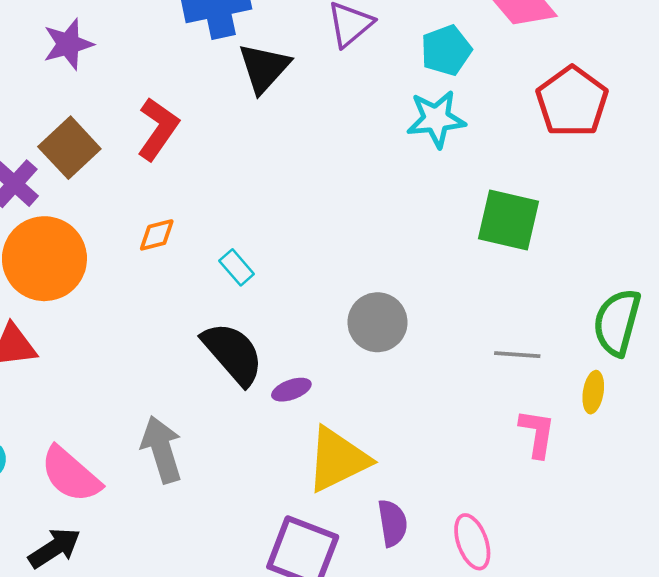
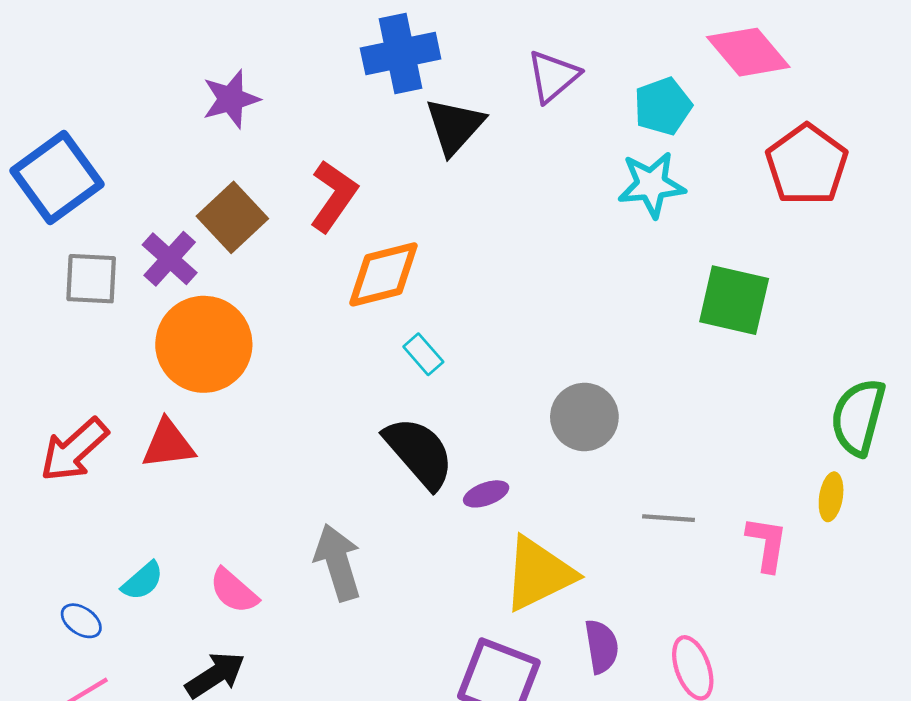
orange diamond: (157, 235) -> (383, 274), moved, size x1.8
gray line: (517, 355) -> (669, 518), moved
pink semicircle: (71, 474) -> (234, 591), size x0.7

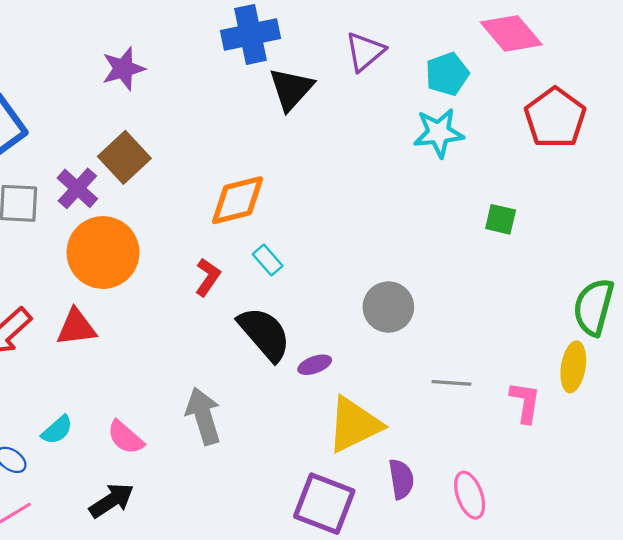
red L-shape: (334, 196) -> (208, 277), moved, size x0.7
green square: (734, 300) -> (501, 219), size x0.6
yellow ellipse: (831, 497) -> (573, 367), size x1.4

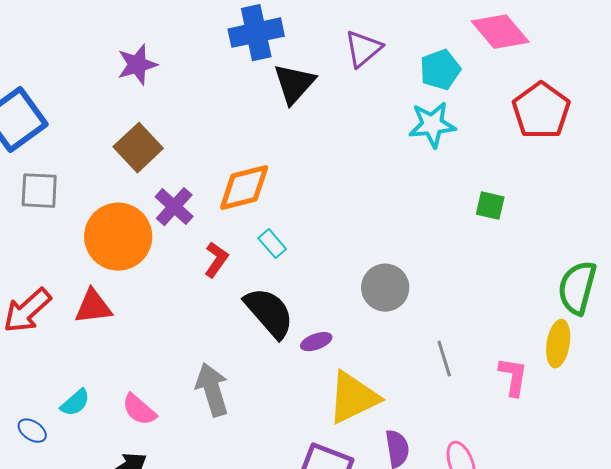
purple cross: (77, 188) -> (174, 207), moved
gray line: (451, 383) -> (444, 359), turned 69

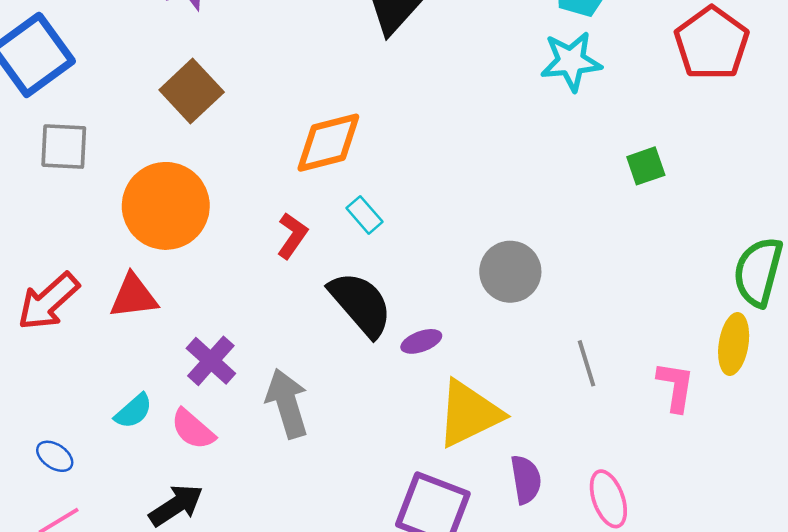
green square: (490, 206) -> (646, 166), turned -32
purple cross: (174, 207) -> (211, 361), moved
cyan semicircle: (75, 403) -> (133, 411), moved

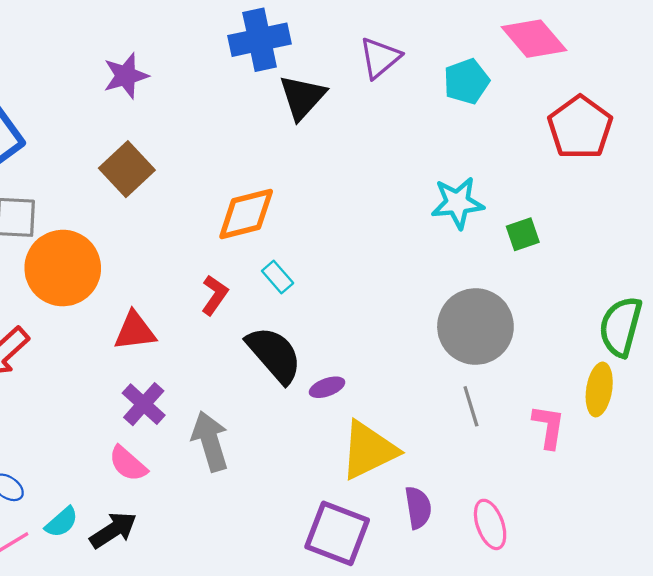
cyan star: (571, 61) -> (457, 203), moved
orange circle: (166, 206) -> (63, 268), moved
gray circle: (510, 272) -> (475, 327), moved, size x1.4
red triangle: (133, 296) -> (135, 331), moved
cyan semicircle: (133, 411) -> (62, 522), moved

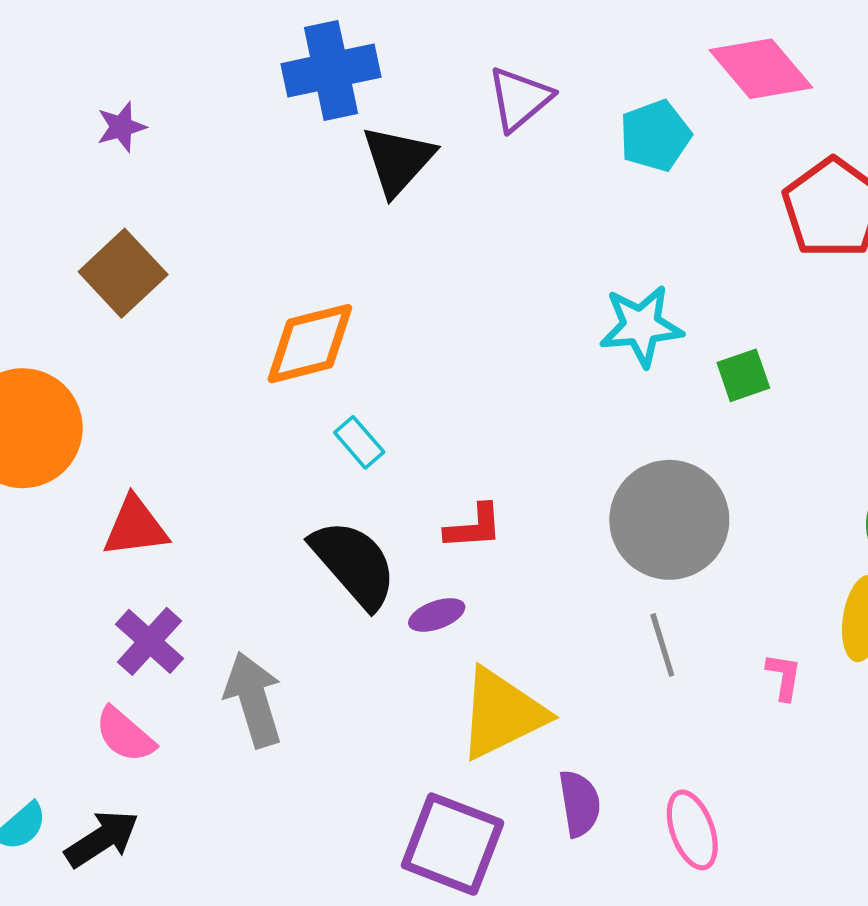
purple star: (126, 76) -> (121, 127), size x0.7
red L-shape: (215, 295) -> (474, 527), moved, turned 51
pink L-shape: (549, 427) -> (784, 677), size x0.7

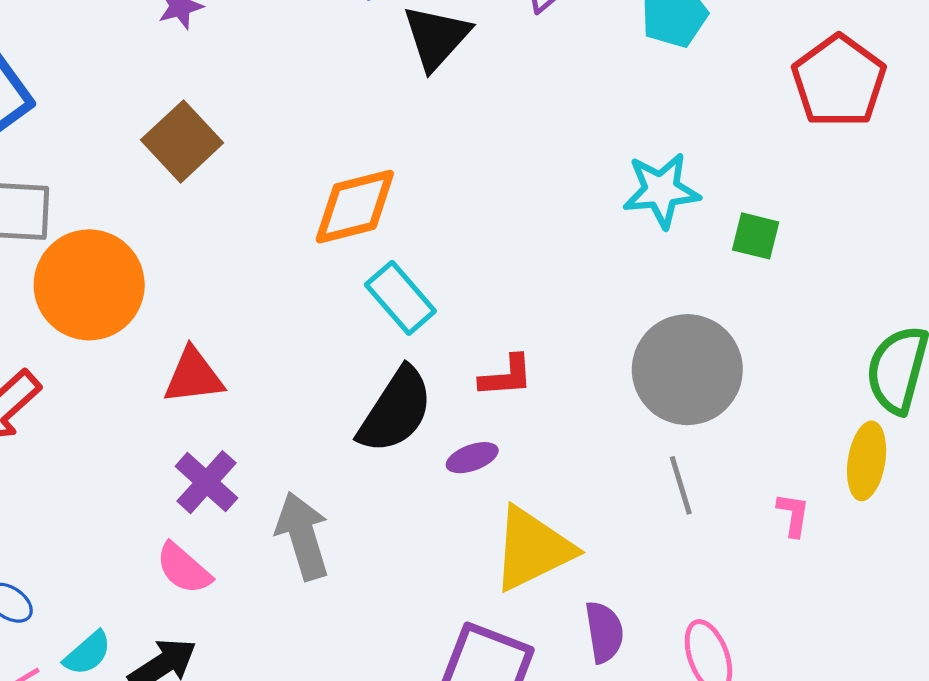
green square: (743, 375) -> (756, 236), turned 33
cyan rectangle: (359, 442) -> (400, 298), size x1.5
black semicircle: (354, 564) -> (396, 410), turned 74

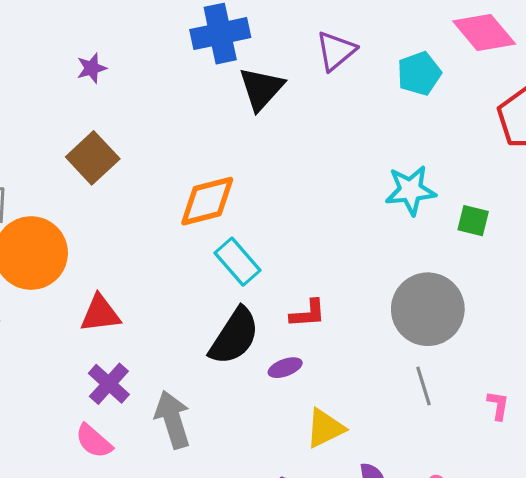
yellow triangle: (532, 549) -> (325, 428), size x0.7

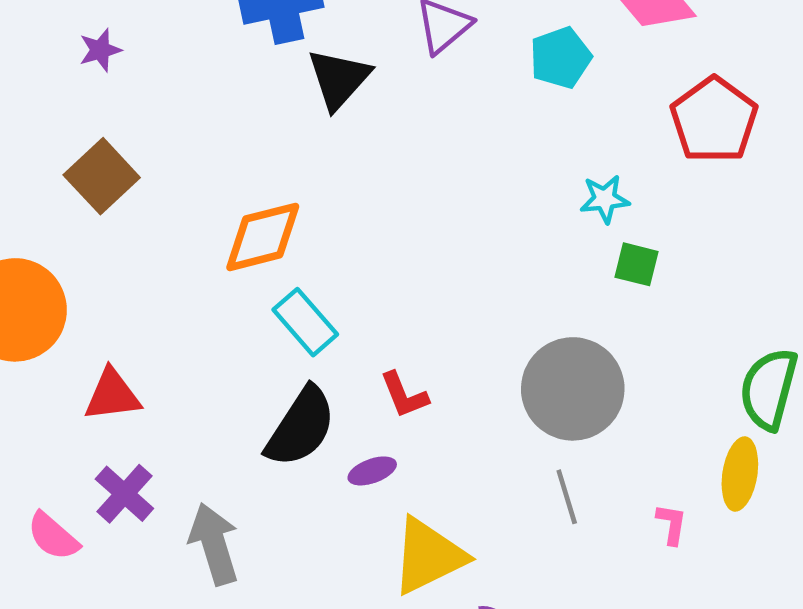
cyan star: (411, 190) -> (605, 199), moved, size x0.7
red L-shape: (308, 314) -> (404, 395), turned 72
yellow triangle: (325, 428) -> (428, 556), size x1.4
pink semicircle: (94, 441) -> (53, 536), moved

